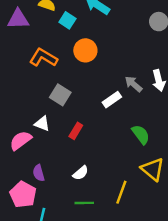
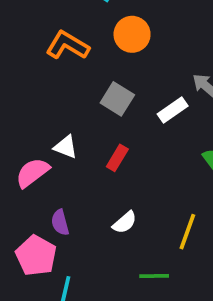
gray square: (60, 95) -> (117, 99), moved
yellow line: (121, 192) -> (187, 232), moved
green line: (84, 203) -> (154, 276), moved

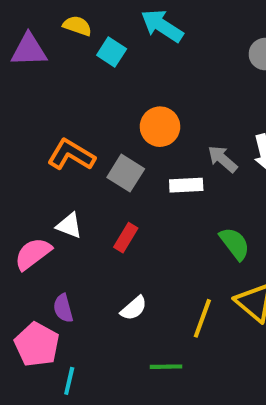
orange circle: (132, 34) -> (160, 127), moved
orange L-shape: (67, 45) -> (71, 155), moved
white rectangle: (173, 110) -> (186, 185), turned 32

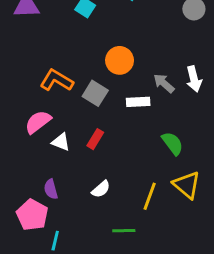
white triangle: (69, 225) -> (61, 142), moved
pink semicircle: (33, 254) -> (38, 122), moved

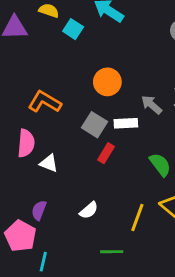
gray square: (95, 93) -> (95, 125), moved
pink semicircle: (38, 122) -> (26, 143), turned 132
red rectangle: (95, 139) -> (106, 153), moved
purple semicircle: (51, 189) -> (39, 210), turned 36

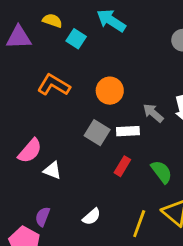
orange L-shape: (45, 102) -> (54, 85), moved
pink semicircle: (26, 143) -> (30, 151), turned 36
red rectangle: (106, 153) -> (122, 166), moved

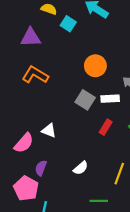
purple triangle: (19, 37) -> (31, 37), moved
orange L-shape: (54, 85) -> (35, 75), moved
pink semicircle: (30, 151) -> (24, 143), moved

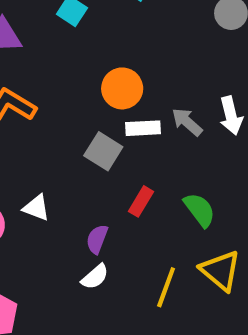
white rectangle: (110, 99) -> (143, 128), moved
purple semicircle: (41, 168) -> (97, 239), moved

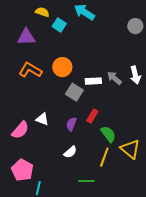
orange circle: (122, 88) -> (62, 67), moved
green semicircle: (200, 210) -> (108, 134), moved
purple semicircle: (97, 239) -> (71, 124), moved

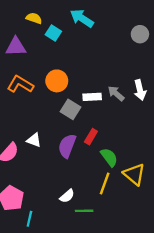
purple semicircle: (71, 124) -> (67, 146), size x1.5
white semicircle: (70, 152) -> (67, 196), moved

